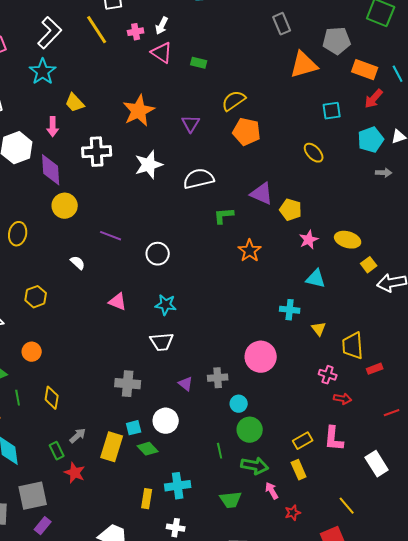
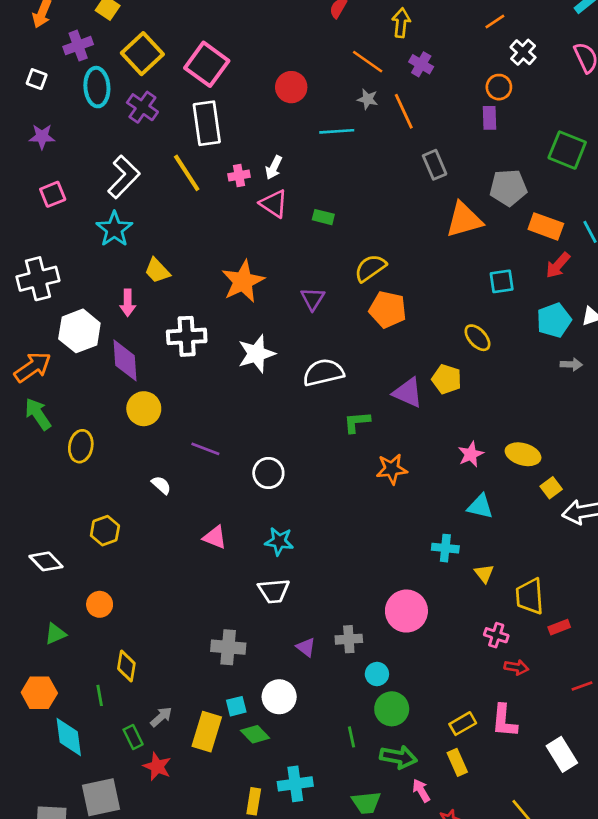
yellow pentagon: (291, 210) -> (447, 379), moved
orange star: (250, 251) -> (392, 469), turned 30
green line: (18, 398) -> (100, 695), moved

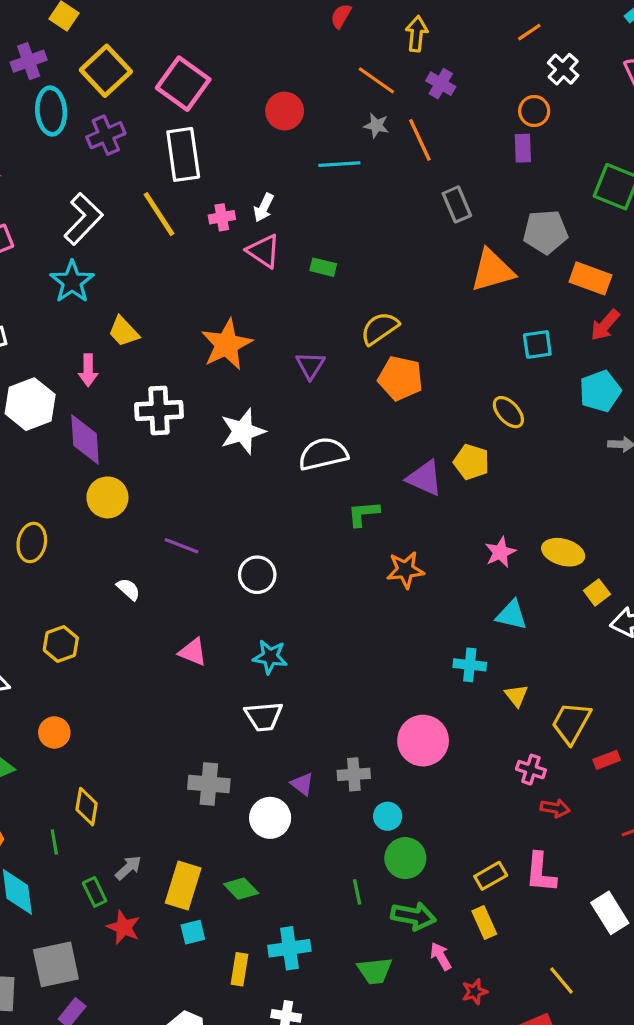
purple cross: (142, 107) -> (106, 135), turned 32
yellow trapezoid: (530, 596) -> (571, 723), turned 33
white circle: (279, 697) -> (270, 818), moved
cyan square: (236, 706) -> (193, 932), moved

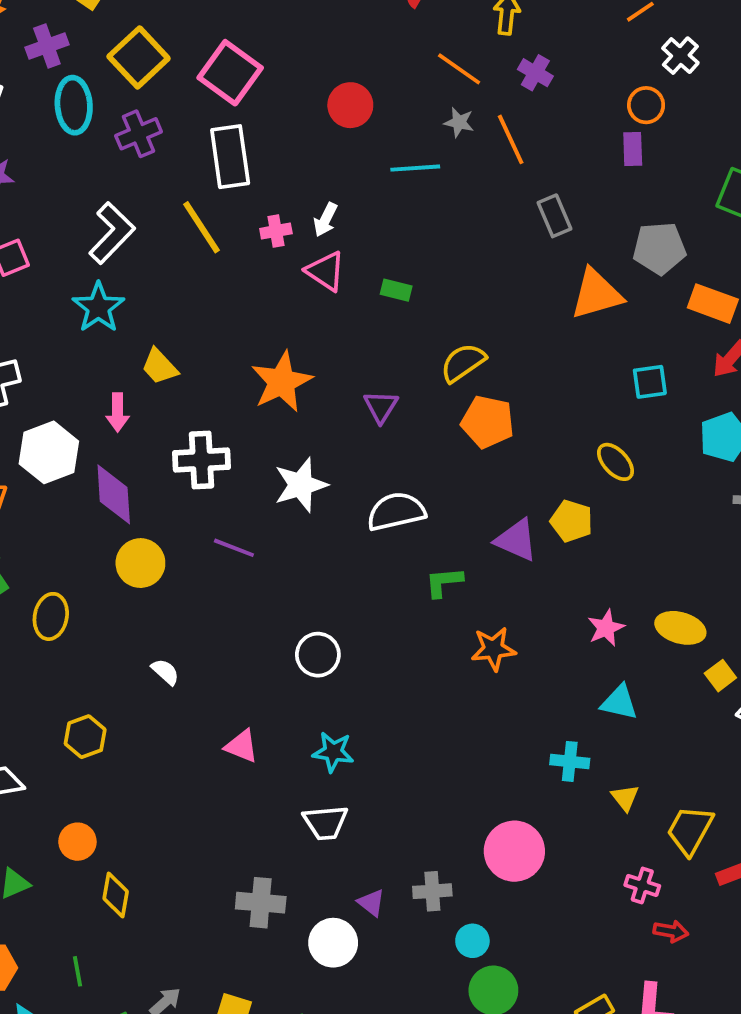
purple line: (182, 546) -> (234, 548), moved
yellow diamond: (87, 807) -> (116, 895), moved

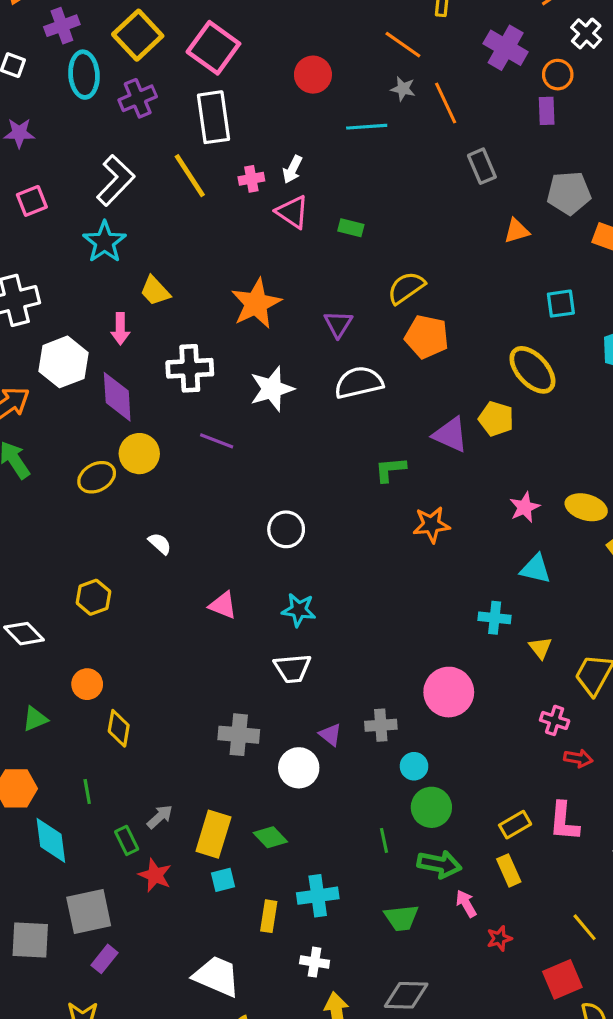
purple cross: (535, 73) -> (506, 48), moved, size x1.5
orange triangle: (596, 294) -> (517, 231), size x0.6
yellow ellipse: (616, 462) -> (532, 370), size x1.5
white semicircle: (396, 512) -> (359, 383), moved
yellow ellipse: (51, 616) -> (97, 477), moved, turned 51

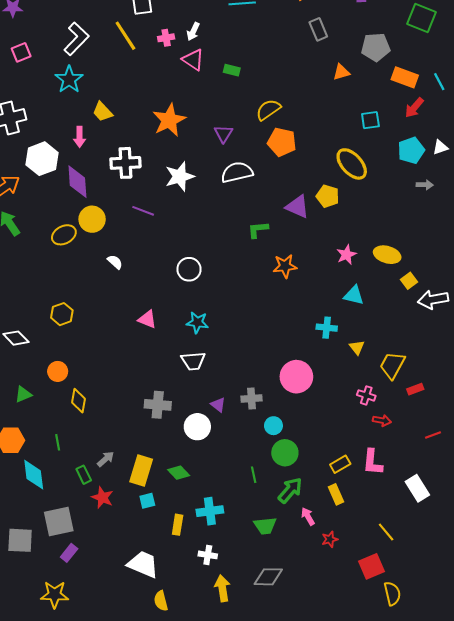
white semicircle: (160, 544) -> (115, 262), moved
green arrow: (439, 864) -> (290, 490), turned -60

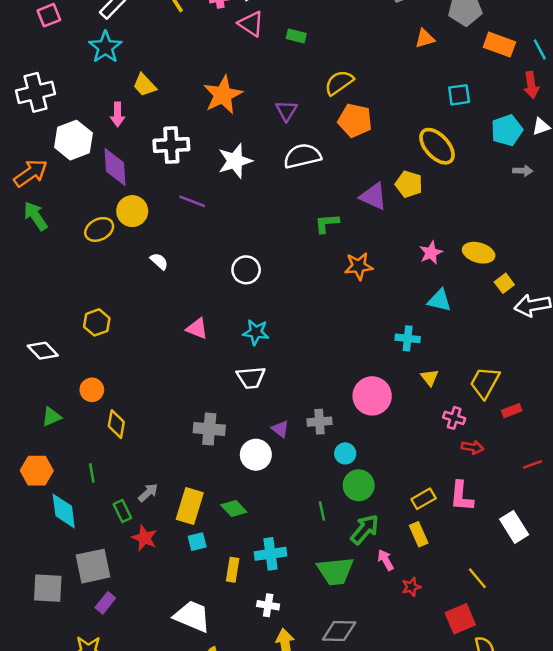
red arrow: (414, 108) -> (531, 85), moved, turned -50
yellow triangle: (357, 347) -> (430, 378), moved
green trapezoid: (265, 526) -> (335, 571), size x1.4

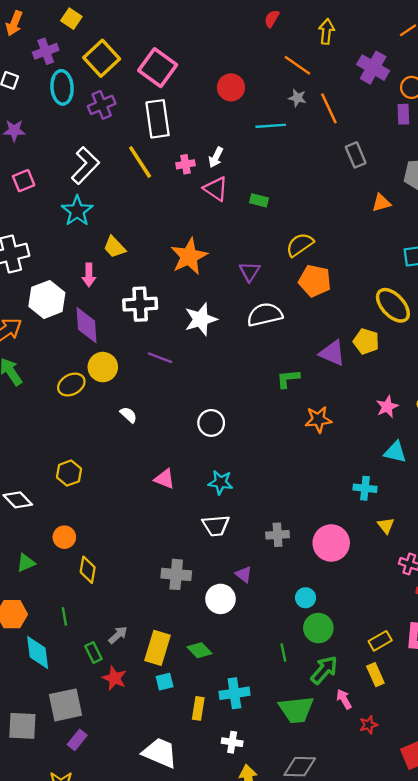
gray cross: (319, 422) -> (278, 535), moved

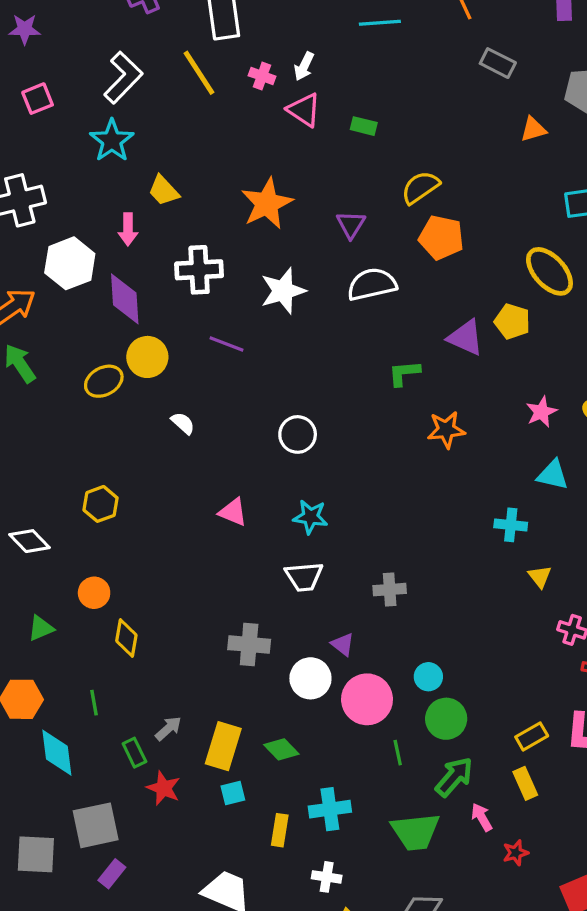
gray rectangle: (356, 155) -> (498, 63), turned -40
pink cross: (186, 164) -> (262, 76), turned 30
pink circle: (331, 543) -> (367, 699), moved

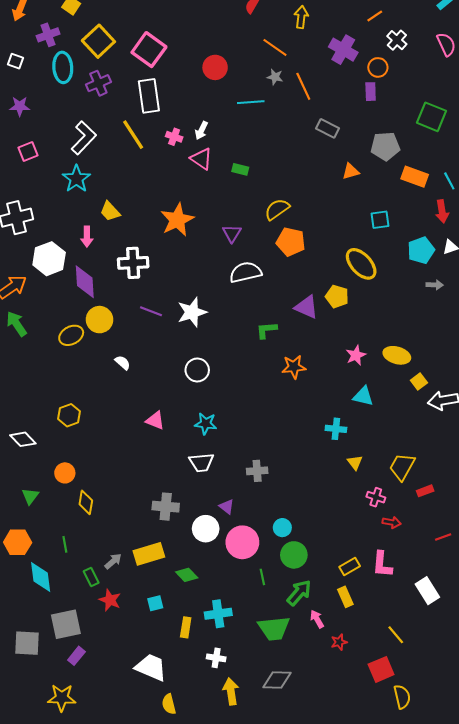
white star: (283, 291) -> (192, 312), moved
green triangle: (41, 628) -> (30, 496), turned -30
yellow rectangle: (223, 746) -> (149, 554), moved, turned 56

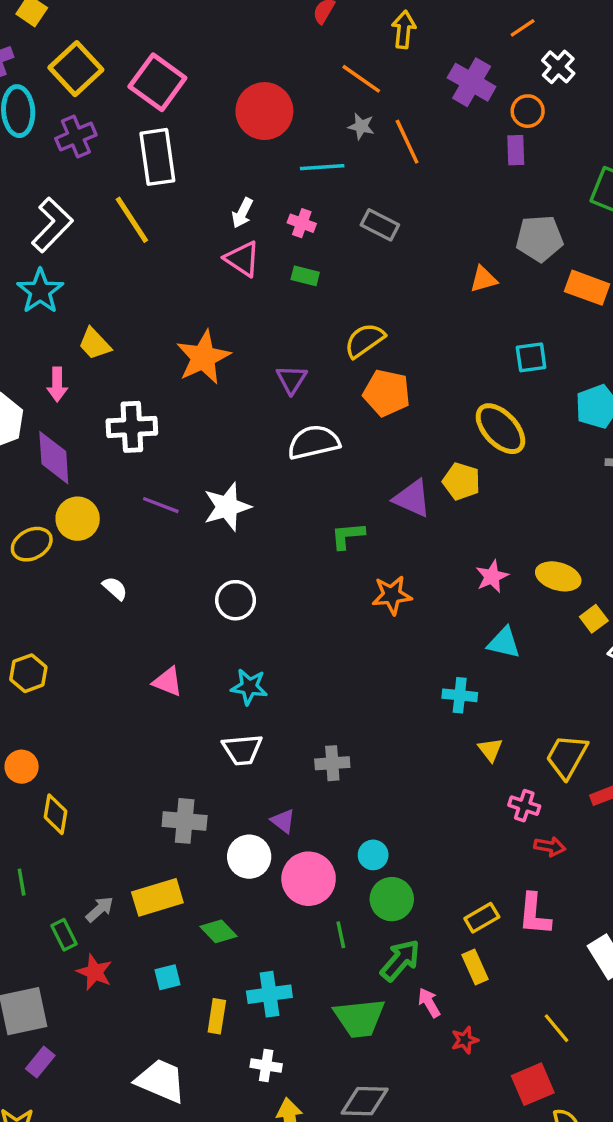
red circle: (215, 67) -> (264, 111), size x1.4
gray rectangle: (327, 128) -> (380, 225), moved
pink cross: (174, 137) -> (302, 223), moved

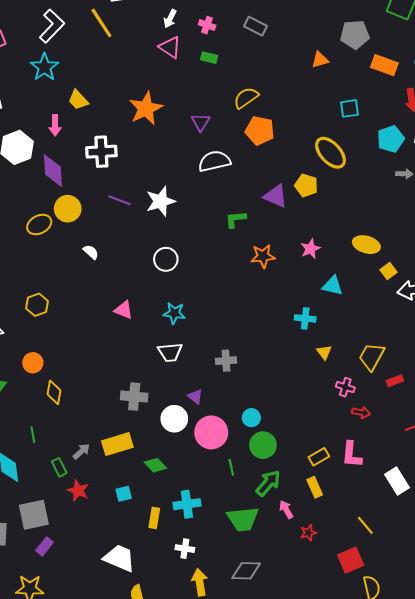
pink star: (492, 576) -> (310, 249), moved

